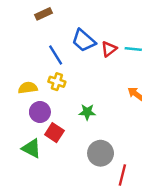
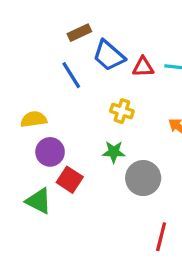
brown rectangle: (44, 14) -> (79, 33), moved
red triangle: (109, 49) -> (143, 67), turned 35
yellow cross: (57, 82) -> (122, 111), moved
gray circle: (101, 153) -> (143, 178), moved

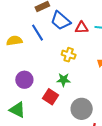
yellow semicircle: (34, 119) -> (14, 41), moved
gray circle: (143, 178) -> (82, 109), moved
red square: (70, 180) -> (50, 97), moved

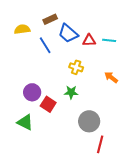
yellow semicircle: (14, 41) -> (22, 29), moved
red square: (50, 97) -> (48, 104), moved

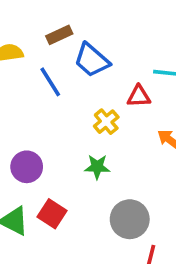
red triangle: (89, 40) -> (139, 96), moved
yellow cross: (76, 67) -> (106, 122), turned 32
red square: (48, 104) -> (52, 214), moved

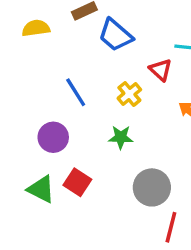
blue line: (50, 82) -> (76, 92), moved
red triangle: (139, 96) -> (161, 70), turned 45

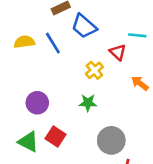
yellow semicircle: (36, 28) -> (24, 42), moved
blue line: (76, 92) -> (53, 43), moved

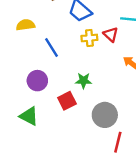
blue line: (53, 43) -> (52, 47), moved
yellow cross: (94, 70) -> (89, 38), moved, turned 35
red square: (55, 137) -> (67, 101), moved, turned 30

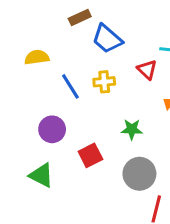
yellow cross: (89, 38) -> (104, 82), moved
green star: (83, 81) -> (132, 129), moved

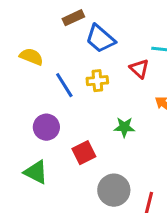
yellow semicircle: (37, 57) -> (31, 57), turned 30
gray circle: (139, 174) -> (114, 190), moved

